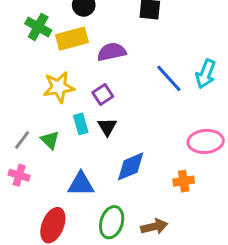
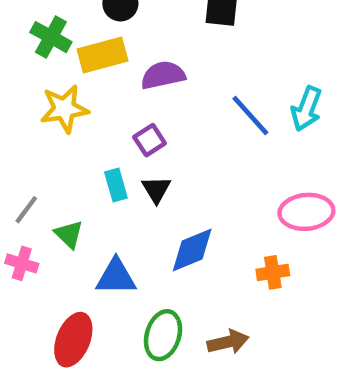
yellow star: (59, 87) -> (64, 109), moved
green triangle: (50, 140) -> (69, 234), moved

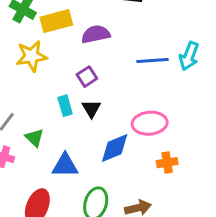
blue line: (250, 115) -> (153, 60), turned -52
pink ellipse: (306, 212) -> (150, 123), moved

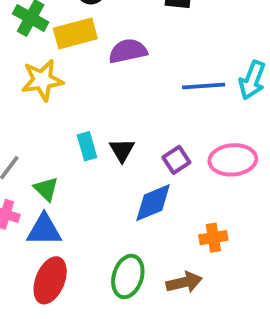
purple square: (87, 77) -> (176, 160), moved
pink ellipse: (150, 123) -> (233, 160), moved
orange cross: (167, 163) -> (213, 238), moved
blue triangle: (65, 165) -> (44, 230), moved

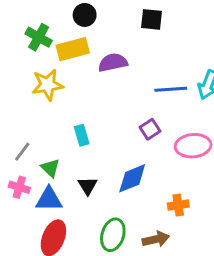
black triangle: (122, 150) -> (88, 186), moved
purple square: (176, 160) -> (150, 129), moved

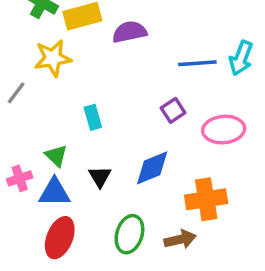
gray line: (22, 152) -> (16, 93), moved
pink cross: (19, 187) -> (20, 178), turned -36
orange cross: (178, 205) -> (206, 199), size x1.6

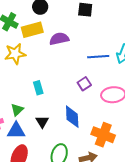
green triangle: (56, 156) -> (17, 110), turned 32
blue diamond: (152, 168) -> (72, 117), turned -70
orange cross: (206, 199) -> (103, 135), turned 30

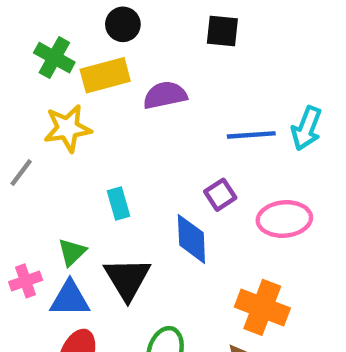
blue diamond: (72, 117) -> (191, 239), moved
black triangle: (42, 122) -> (127, 279), size x1.6

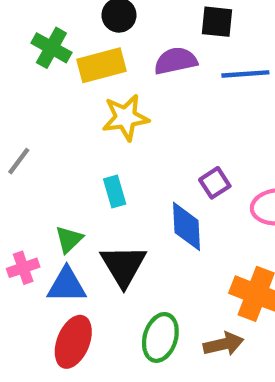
purple semicircle: (165, 95) -> (176, 61), moved
yellow star: (68, 128) -> (126, 117), moved
blue line: (251, 135) -> (245, 74), moved

